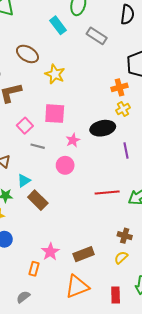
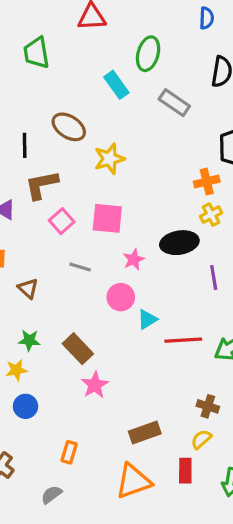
yellow star: (55, 74) -> (109, 159), turned 30
pink square: (25, 126) -> (62, 221), moved
cyan triangle: (24, 181) -> (147, 319), moved
pink star: (50, 252) -> (95, 385), moved
red rectangle: (116, 295) -> (185, 471), moved

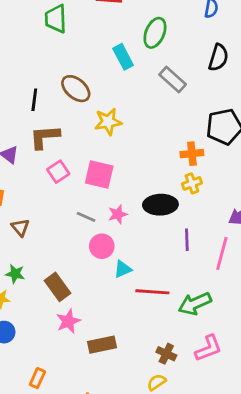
gray line: (80, 267) -> (86, 217), moved
brown rectangle: (145, 433) -> (102, 345), moved

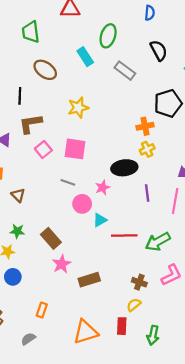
black semicircle: (218, 58) -> (159, 50), turned -40
brown ellipse: (76, 89) -> (45, 70), moved
pink star: (118, 214) -> (103, 187), moved

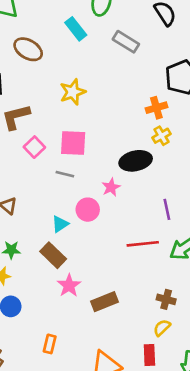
gray line: (68, 182) -> (65, 174), moved
purple line: (147, 193) -> (167, 209), moved
cyan triangle: (100, 220) -> (60, 224), moved

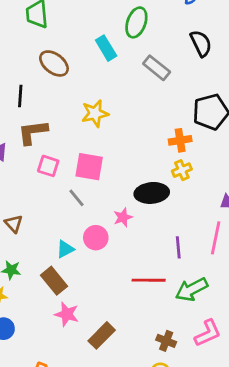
pink square: (34, 147) -> (48, 166), turned -35
gray line: (65, 174) -> (77, 198), turned 30
pink star: (69, 285) -> (67, 314), turned -30
brown rectangle: (104, 302) -> (102, 335), turned -30

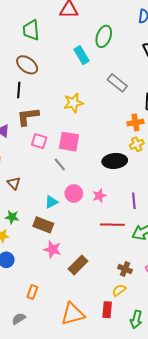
brown ellipse: (54, 63) -> (27, 65), moved
gray rectangle: (157, 68) -> (117, 83), moved
pink star: (123, 217) -> (99, 196), moved
brown rectangle: (54, 281) -> (43, 225), turned -30

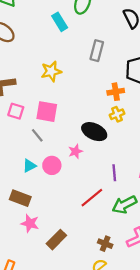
gray rectangle: (117, 83) -> (97, 51), turned 66
black ellipse: (115, 161) -> (94, 132), turned 30
pink star: (99, 196) -> (75, 151), moved
cyan triangle: (51, 202) -> (29, 166), moved
red line: (112, 225) -> (92, 198), turned -40

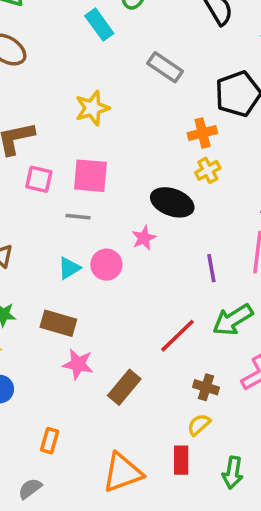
gray rectangle: (97, 51) -> (165, 67), turned -66
gray line: (37, 135) -> (78, 217), turned -40
red line: (92, 198) -> (178, 336), moved

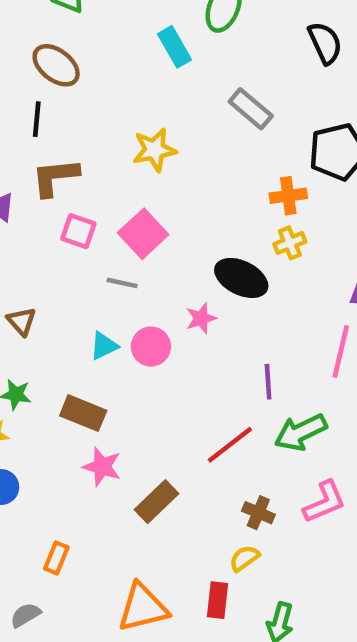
pink square: (90, 176) -> (143, 234), turned 36
purple line: (211, 268) -> (268, 382), moved

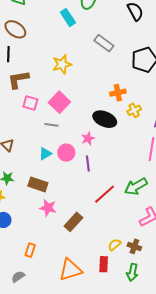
orange cross: (288, 196) -> (118, 93), moved
yellow cross: (290, 243) -> (134, 110), moved
purple line: (268, 382) -> (88, 163), moved
brown cross: (258, 513) -> (134, 246), moved

